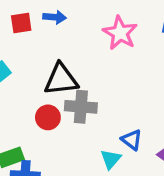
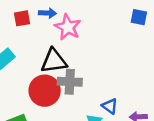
pink star: (120, 33) -> (68, 27), moved
red circle: (48, 117) -> (45, 91), size x1.6

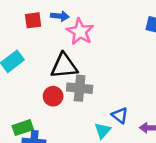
red circle: (45, 91) -> (53, 96), size x0.6

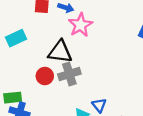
gray cross: (80, 88) -> (69, 74), turned -35

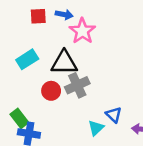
cyan rectangle: (16, 38) -> (27, 59), moved
green rectangle: (13, 98) -> (19, 118), turned 66

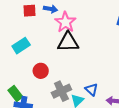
black triangle: (64, 63) -> (68, 42), moved
gray cross: (77, 85) -> (61, 91), moved

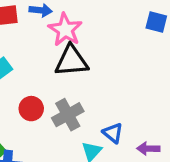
gray cross: (61, 91) -> (68, 115), moved

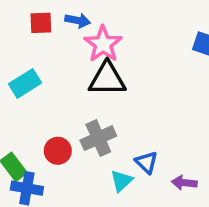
red circle: (31, 109) -> (58, 151), moved

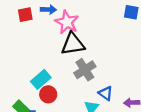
cyan rectangle: (25, 83) -> (41, 79), moved
gray cross: (98, 138) -> (85, 70), moved

